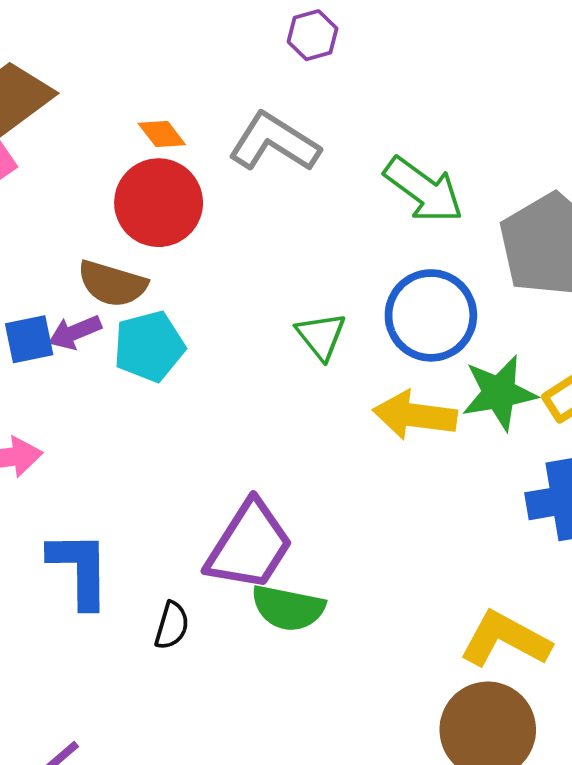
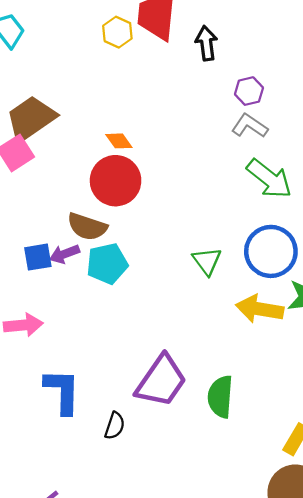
purple hexagon: (313, 35) -> (249, 91), moved
gray L-shape: (274, 142) -> (250, 126), moved, size x0.7
green semicircle: (288, 608) -> (220, 397), moved, turned 81

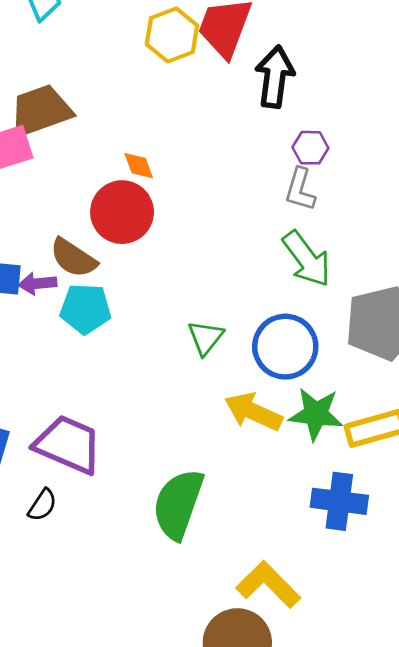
yellow hexagon: (117, 32) -> (172, 35), size x1.4
black arrow: (206, 43) -> (275, 77), size x1.4
gray L-shape: (250, 126) -> (300, 189), turned -123
purple trapezoid: (161, 381) -> (68, 445), moved, turned -116
green semicircle: (220, 397) -> (178, 504), size x1.4

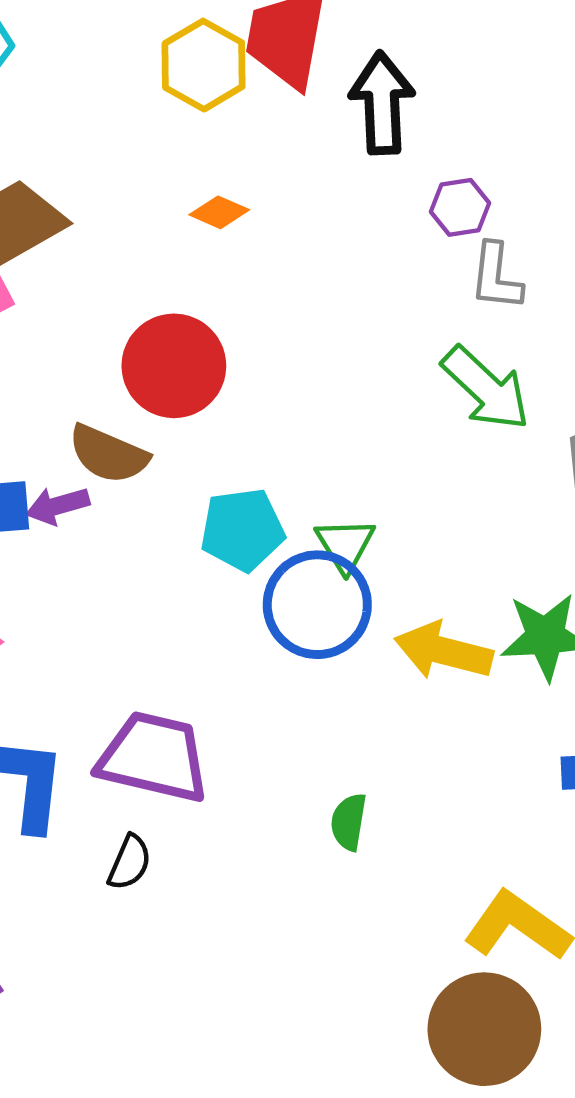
orange diamond: (139, 166) -> (219, 212), moved, turned -36
gray L-shape: (300, 189) -> (496, 277), moved
cyan pentagon: (85, 309) -> (242, 530), moved
blue circle: (285, 347) -> (317, 605), moved
green semicircle: (178, 504) -> (349, 822), size x0.5

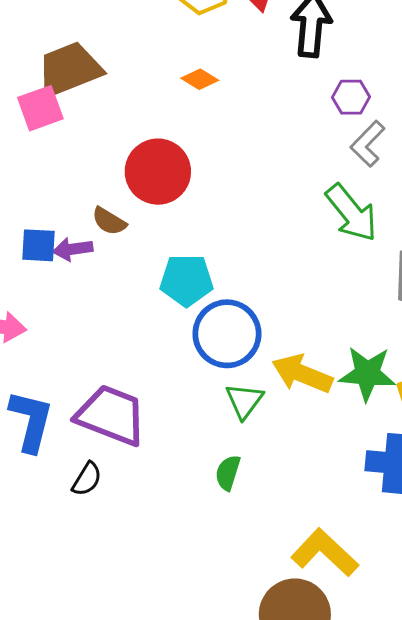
gray L-shape: (496, 277) -> (368, 144), turned 30
brown semicircle: (108, 454) -> (109, 221), size x0.7
green triangle: (345, 545) -> (244, 401), moved

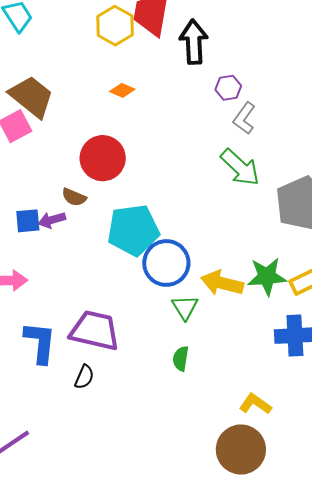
brown trapezoid: (69, 69) -> (31, 97), turned 69
cyan pentagon: (187, 280) -> (133, 230), size x1.4
yellow L-shape: (325, 553) -> (255, 404), size x0.7

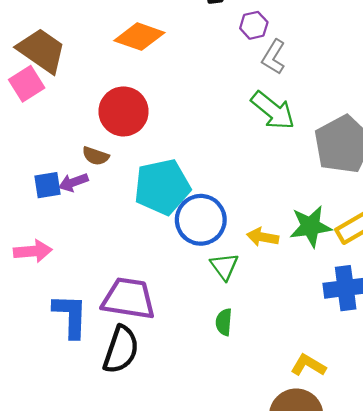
orange diamond: (122, 90) -> (139, 37), size x1.8
yellow arrow: (222, 283) -> (263, 237), size x0.7
black semicircle: (84, 377) -> (121, 350), size x1.8

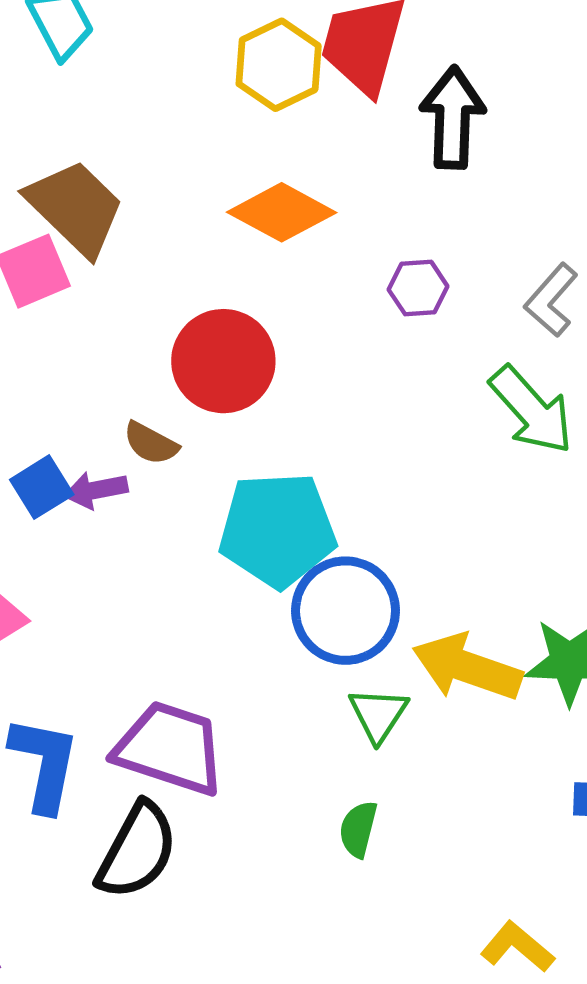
purple hexagon: (254, 25) -> (418, 288), moved
blue square: (47, 185) -> (42, 487), turned -32
yellow arrow: (263, 237) -> (467, 667), size x1.6

